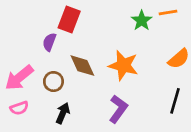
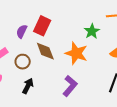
red rectangle: (69, 19) -> (42, 26), moved
green star: (142, 21) -> (92, 31), moved

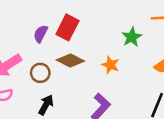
brown diamond: (45, 51) -> (70, 60), turned -45
orange star: (76, 53) -> (110, 65), size x0.6

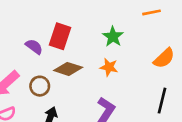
purple semicircle: (41, 34) -> (34, 47), turned 108
green star: (132, 37) -> (113, 37), moved

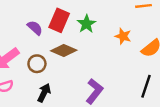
green star: (113, 37) -> (86, 24), moved
orange star: (109, 67) -> (123, 36), moved

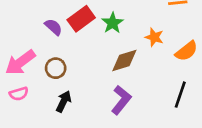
red rectangle: (59, 20) -> (81, 19), turned 30
brown diamond: (64, 50) -> (124, 60), moved, turned -40

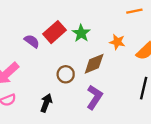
brown circle: (56, 68) -> (66, 74), moved

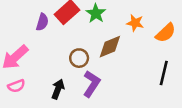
purple semicircle: (32, 41) -> (42, 22), turned 70
purple L-shape: (94, 97) -> (92, 84), moved

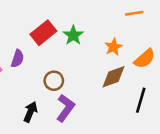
purple semicircle: (42, 22) -> (17, 59), moved
orange star: (135, 23) -> (113, 47), turned 30
brown diamond: (110, 47) -> (113, 77), moved

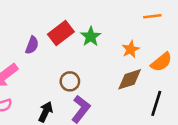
purple semicircle: (17, 59) -> (32, 45), moved

